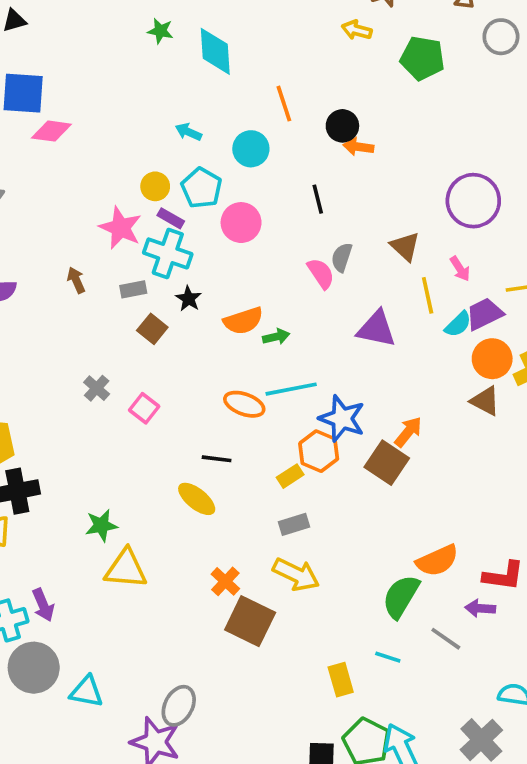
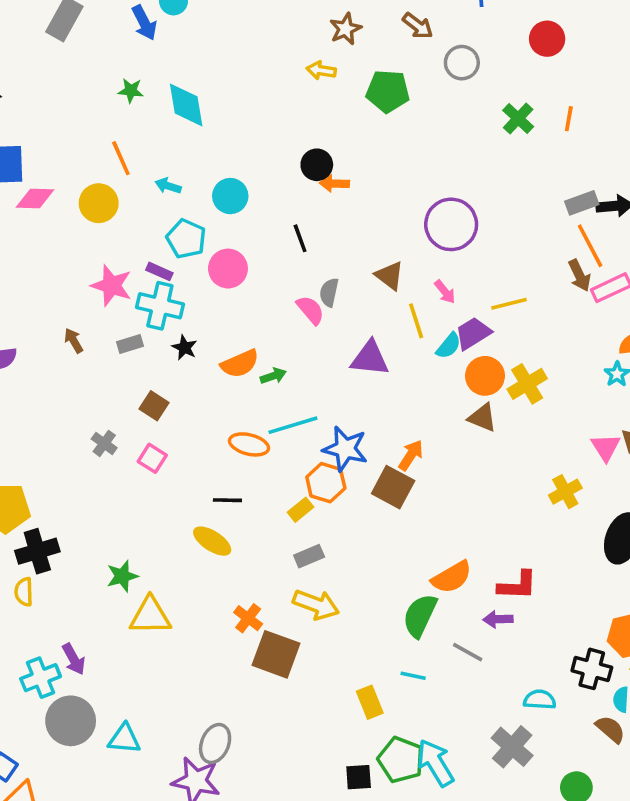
orange line: (284, 104) -> (121, 158), moved
yellow circle: (155, 186) -> (99, 203), moved, size x1.4
brown square: (152, 329) -> (154, 406), moved

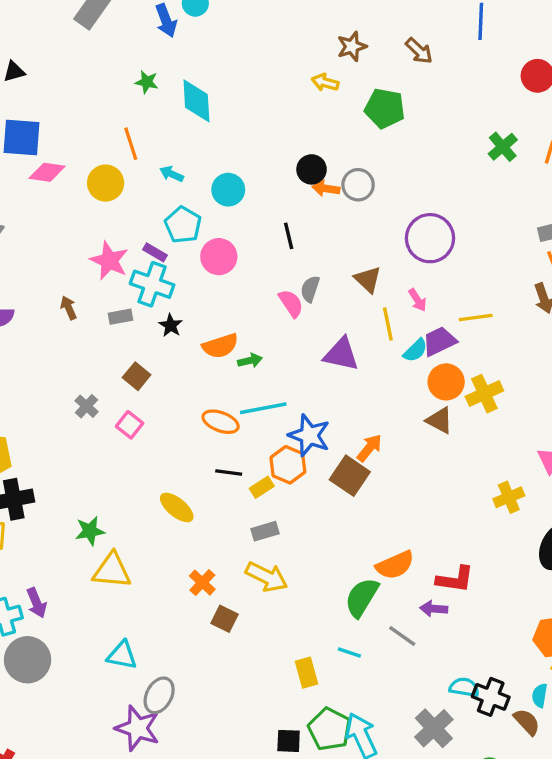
gray circle: (462, 63) -> (358, 185), moved
black line: (227, 500) -> (229, 473), moved
brown square: (276, 654) -> (224, 619), size x0.6
black cross: (592, 669) -> (491, 697), moved
cyan triangle: (124, 739) -> (122, 655), moved

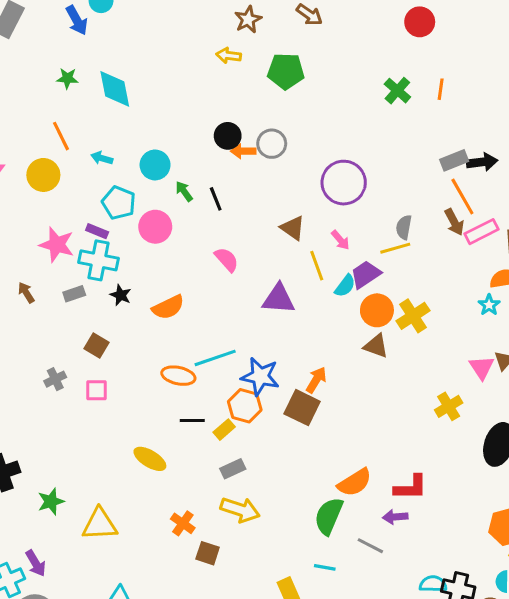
gray semicircle: (310, 289) -> (404, 227), moved
green arrow: (250, 361) -> (184, 191), moved, turned -105
gray cross: (87, 406) -> (55, 379), turned 30
pink square: (130, 425) -> (96, 390), turned -30
green star: (90, 531) -> (51, 502), moved

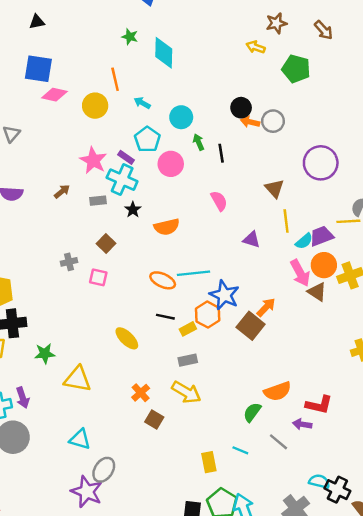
pink arrow: (340, 240) -> (300, 273), moved, size x1.6
brown arrow: (26, 293) -> (62, 191), turned 70
purple triangle: (278, 299) -> (251, 240), size x0.7
green semicircle: (329, 516) -> (252, 412), size x0.7

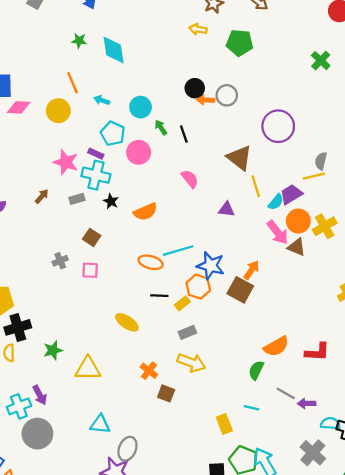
brown triangle: (274, 188) -> (239, 158), size x1.4
purple arrow: (302, 424) -> (307, 403), moved

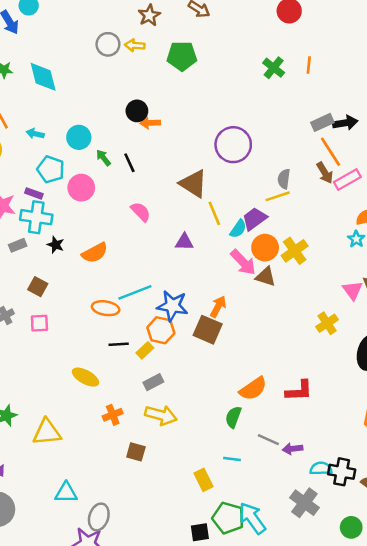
gray circle: (227, 95) -> (108, 44), moved
orange cross: (149, 371) -> (113, 415), moved, turned 36

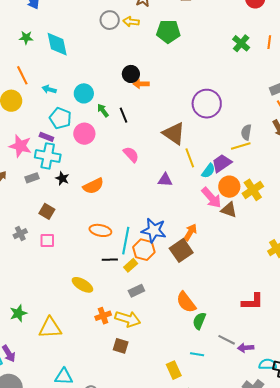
cyan line: (135, 292) -> (126, 241), moved, turned -60
brown square: (208, 330) -> (181, 250), turned 30
orange semicircle: (253, 389) -> (186, 302), moved, turned 85
yellow arrow: (161, 415) -> (128, 319), moved

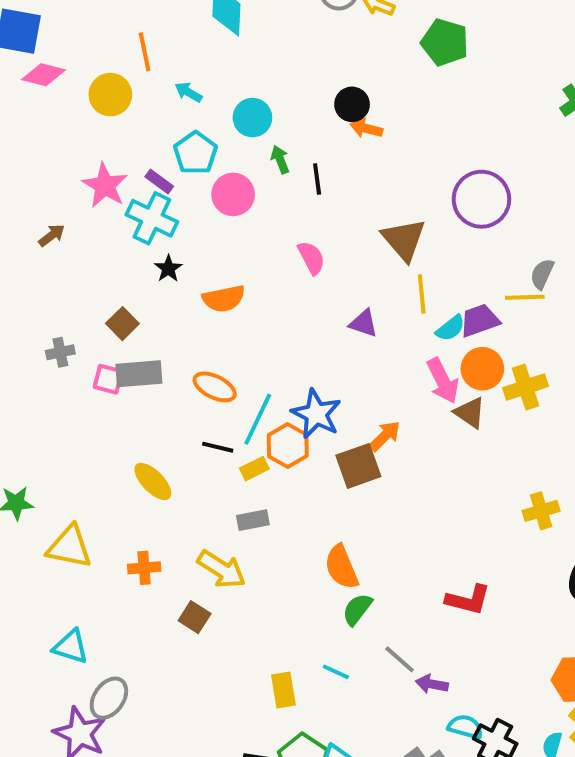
gray rectangle: (32, 178) -> (139, 374), moved, size x1.6
orange cross: (103, 316) -> (144, 568), moved

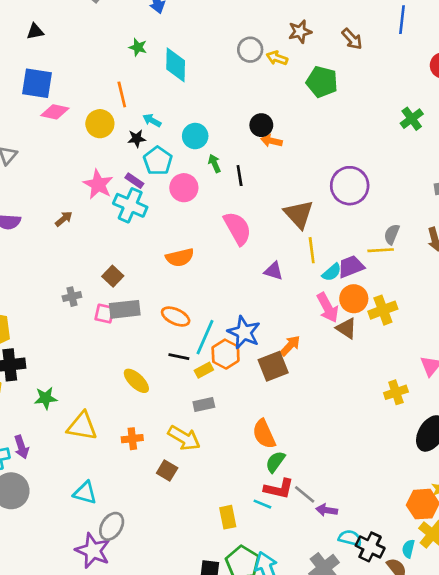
pink semicircle: (311, 258) -> (237, 228), size x1.5
black star: (168, 269) -> (137, 139), moved, turned 30
red L-shape: (468, 600) -> (279, 489), moved

